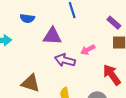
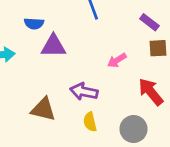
purple triangle: (52, 36) -> (53, 46), moved
purple arrow: (65, 60) -> (84, 92), moved

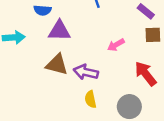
brown triangle: (43, 109) -> (57, 64), moved

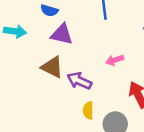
yellow semicircle: (91, 99) -> (88, 110), moved

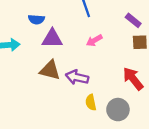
pink arrow: (115, 60) -> (94, 40), moved

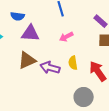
brown triangle: (50, 70) -> (27, 60), turned -42
yellow semicircle: (91, 102) -> (73, 63), moved

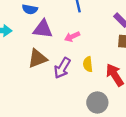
pink arrow: (66, 37) -> (72, 37), moved
purple arrow: (50, 68) -> (62, 68), turned -78

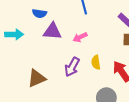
brown triangle: (37, 59) -> (37, 78), moved

